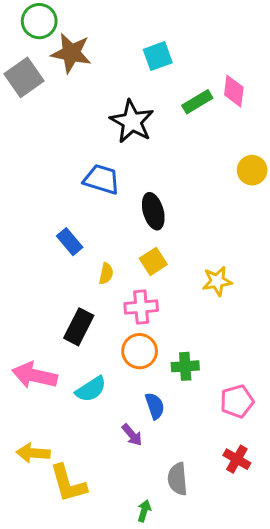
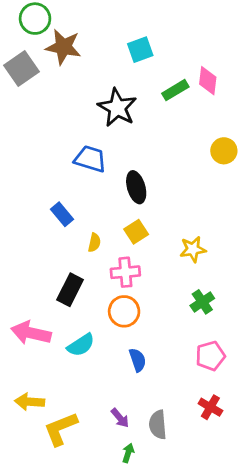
green cross: (185, 366) -> (202, 302), moved, turned -30
purple arrow: (132, 435) -> (120, 418), moved
yellow L-shape: (68, 483) -> (61, 429), turned 84

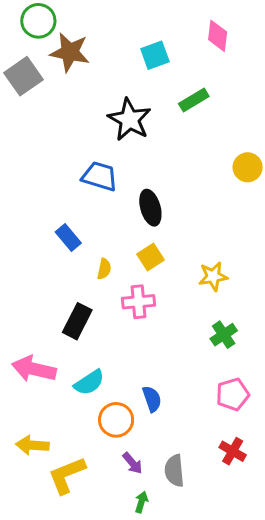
pink diamond: (208, 81) -> (218, 36), moved
orange circle: (124, 311) -> (116, 420), moved

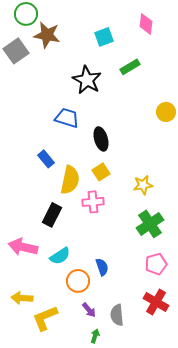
yellow semicircle: (104, 269) -> (70, 180), size x2.0
green cross: (224, 335) -> (150, 224), size x1.5
red cross: (233, 451) -> (156, 302), size x1.4

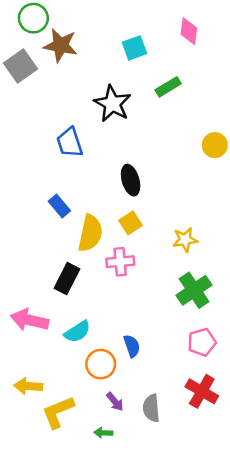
blue trapezoid: (67, 118) -> (70, 143), moved, turned -125
green arrow: (95, 336) -> (103, 433), moved, turned -104

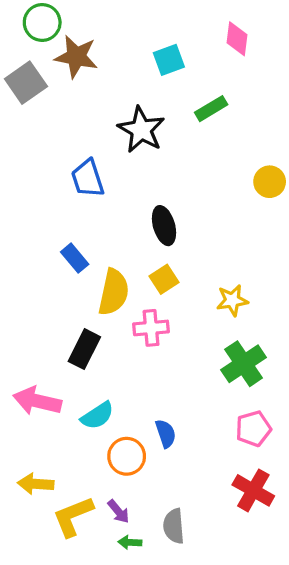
purple arrow: (115, 402) -> (119, 512), moved
gray semicircle: (151, 408) -> (174, 526), moved

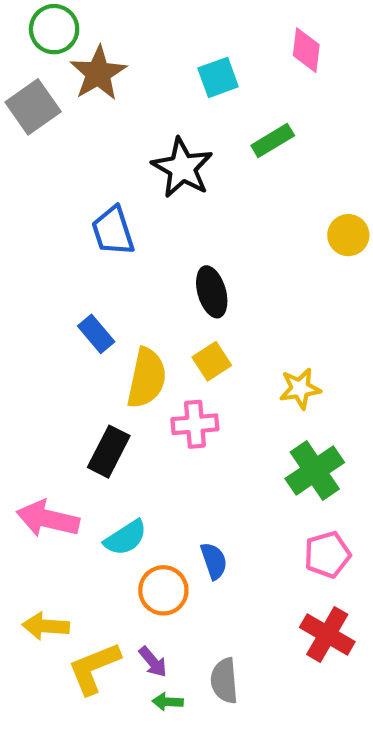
brown star: (76, 57) -> (98, 73), turned 30

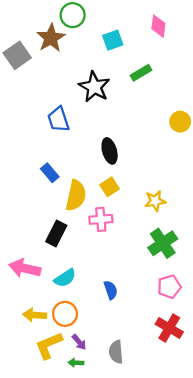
green circle: (54, 29) -> (73, 15), moved
orange circle: (163, 590) -> (65, 314), moved
yellow arrow: (46, 626) -> (35, 315), moved
green arrow: (168, 702) -> (76, 363), moved

